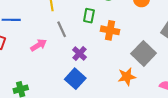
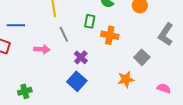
pink arrow: (39, 45) -> (42, 49), turned 35
gray square: (144, 53) -> (142, 57), size x0.7

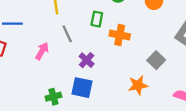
pink arrow: (42, 49) -> (42, 51), turned -63
blue square: (77, 81) -> (82, 88), turned -30
green cross: (25, 91) -> (53, 97), moved

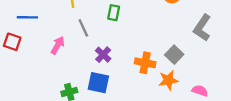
orange cross: (120, 35) -> (145, 63), moved
orange star: (138, 85) -> (168, 80), moved

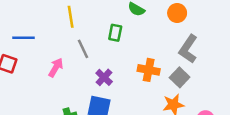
gray L-shape: (202, 28) -> (188, 49), moved
orange cross: (145, 63) -> (149, 70), moved

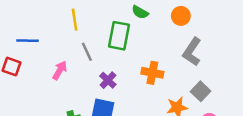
green rectangle: (115, 33) -> (119, 36), size x1.6
gray square: (180, 77) -> (201, 91), moved

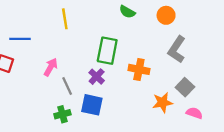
green rectangle: (119, 36) -> (107, 51), moved
gray line: (87, 52) -> (67, 86), moved

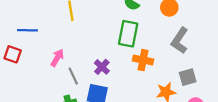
green rectangle: (107, 51) -> (128, 34), moved
gray square: (185, 87) -> (188, 77), turned 30

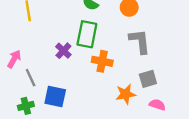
gray L-shape: (180, 41) -> (140, 41), turned 140
purple cross: (102, 67) -> (63, 51), moved

